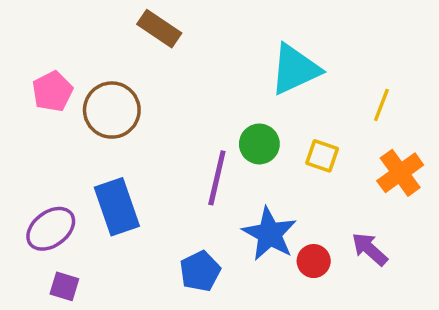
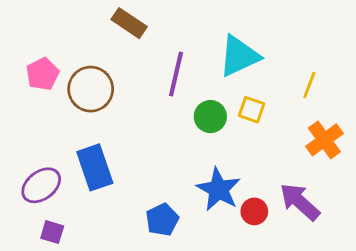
yellow square: (322, 156) -> (252, 110), moved
purple line: (217, 178) -> (176, 74), moved
purple arrow: (370, 249) -> (300, 202), size x1.4

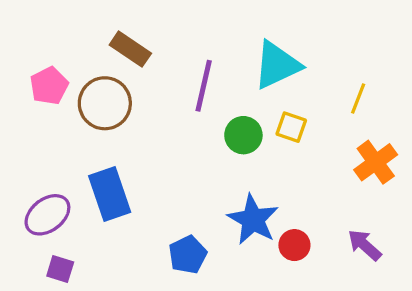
brown rectangle: (129, 23) -> (130, 49), moved
purple arrow: (300, 202) -> (365, 245), moved, size x0.7

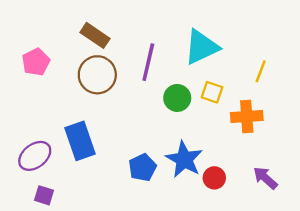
brown circle: (105, 103) -> (97, 75), moved
orange cross: (376, 162) -> (247, 117), moved, turned 32
blue pentagon: (188, 255) -> (142, 167), moved

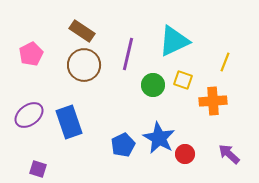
purple ellipse: (35, 156) -> (29, 115), moved

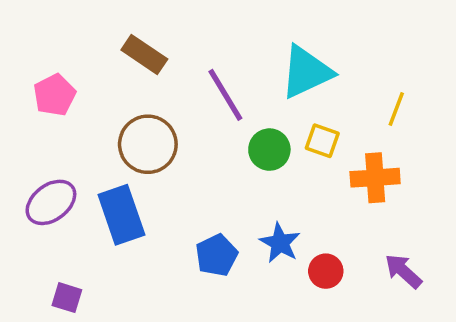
purple line: (128, 54) -> (225, 95), turned -44
brown circle: (84, 65) -> (148, 144), moved
blue star: (159, 138) -> (280, 243), size x0.7

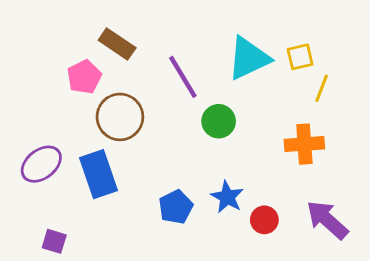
pink pentagon: (54, 95) -> (84, 77), moved
yellow square: (322, 141) -> (300, 57), moved, turned -32
purple arrow: (403, 271) -> (327, 220), size x1.4

